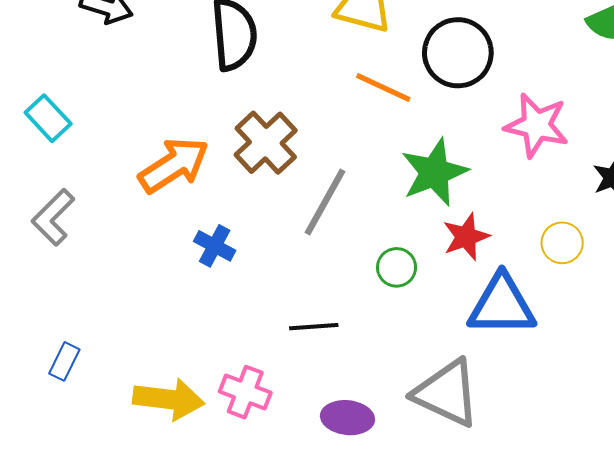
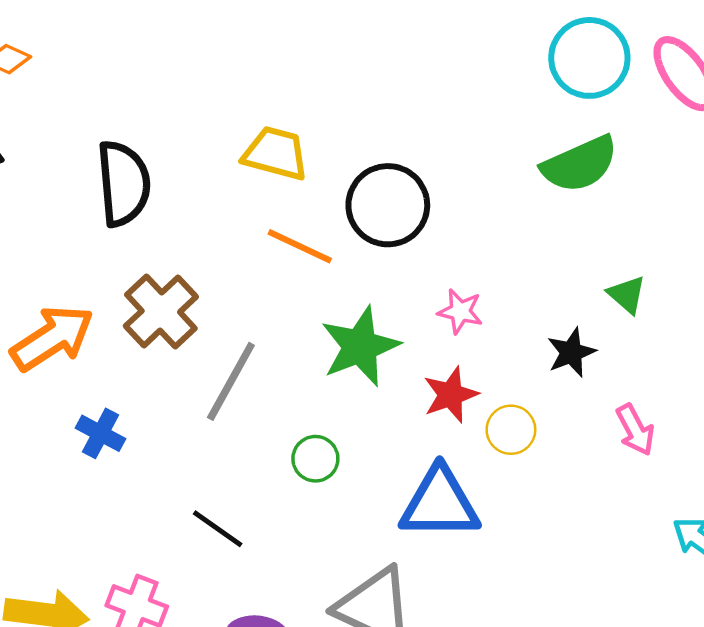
pink star: (537, 125) -> (460, 311), moved, size x0.6
red star: (466, 237) -> (451, 395), moved
black line: (314, 327) -> (218, 529), turned 39

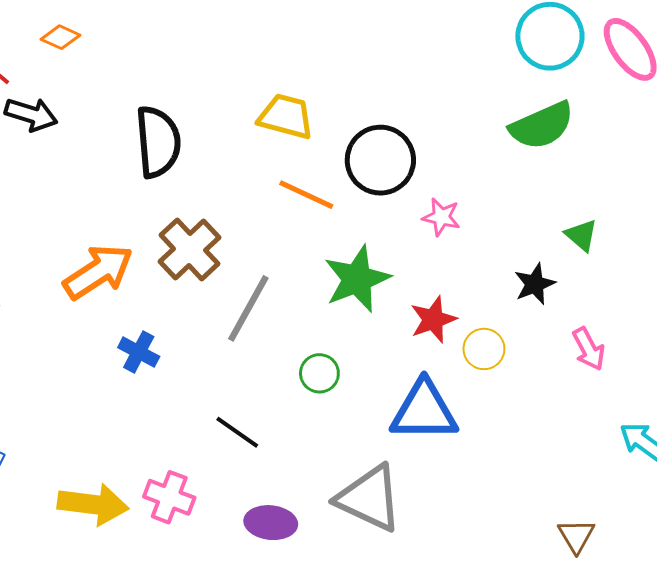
pink star: (460, 311) -> (441, 217), moved

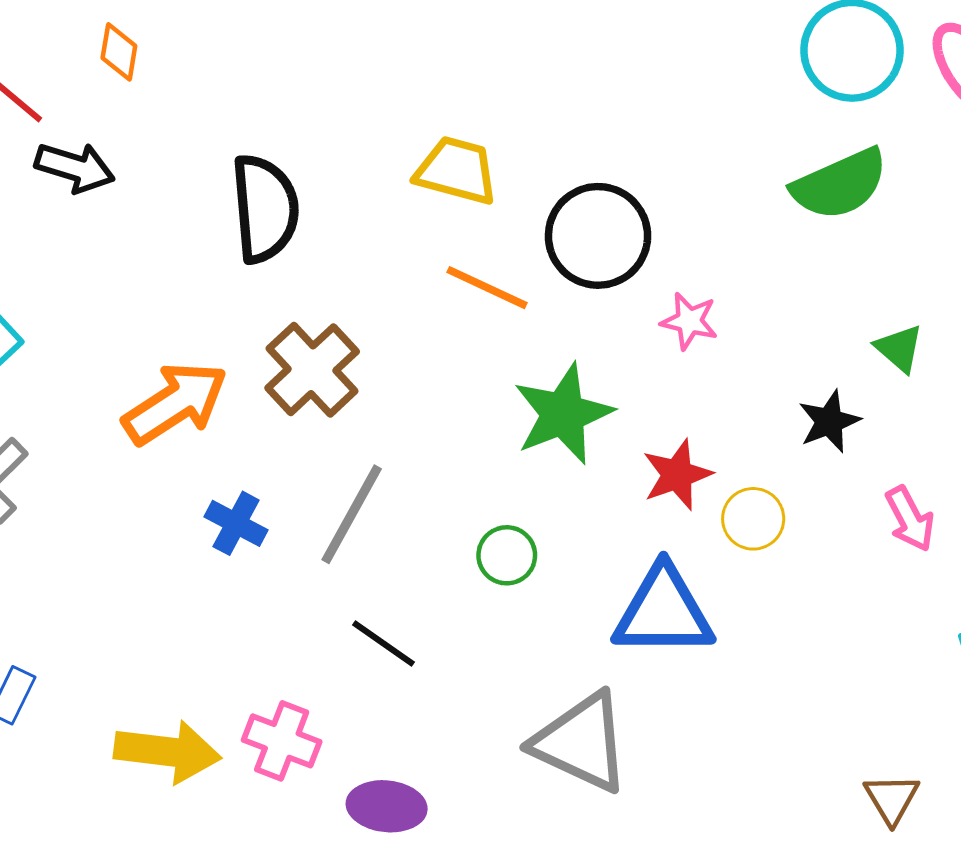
orange diamond: (61, 37) -> (119, 52), turned 75
gray line: (248, 308) -> (352, 514), moved
purple ellipse: (271, 523) -> (387, 806), moved

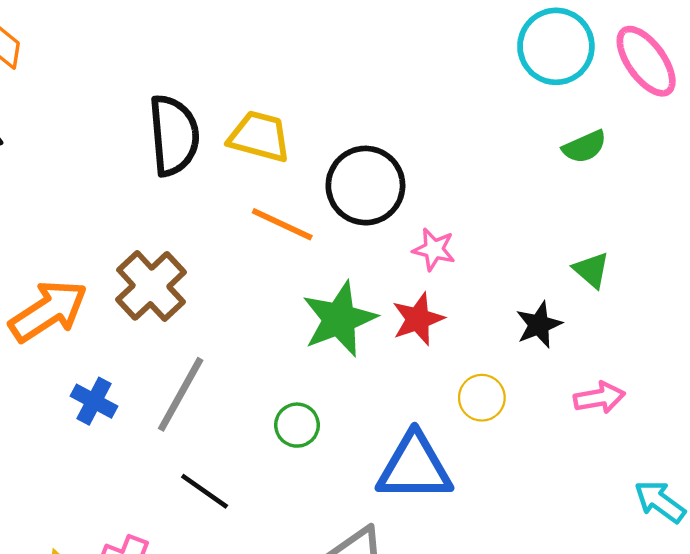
green semicircle: (840, 184) -> (584, 147), moved, size x0.6
black semicircle: (265, 209) -> (174, 135), moved
red star: (677, 475) -> (418, 319), moved
pink arrow: (910, 519) -> (599, 398), turned -72

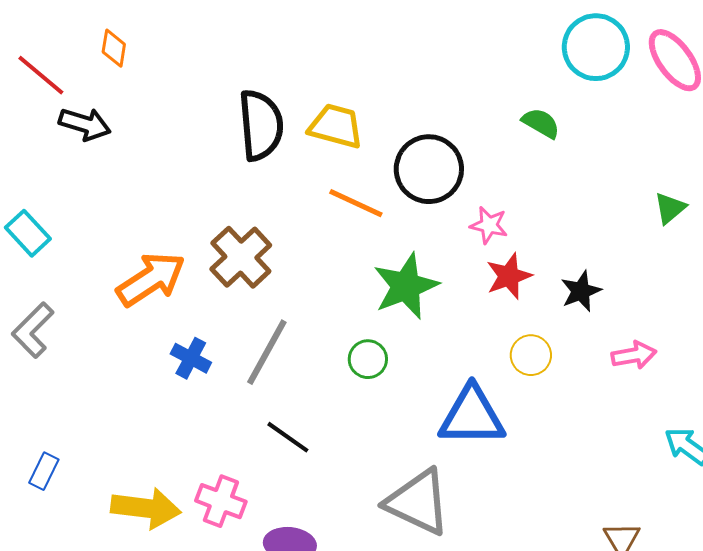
green semicircle: (584, 147) -> (541, 123), moved, turned -126
green triangle: (591, 270) -> (670, 208), moved, turned 39
red star: (418, 319) -> (509, 276), moved
green circle: (297, 425) -> (368, 359), moved

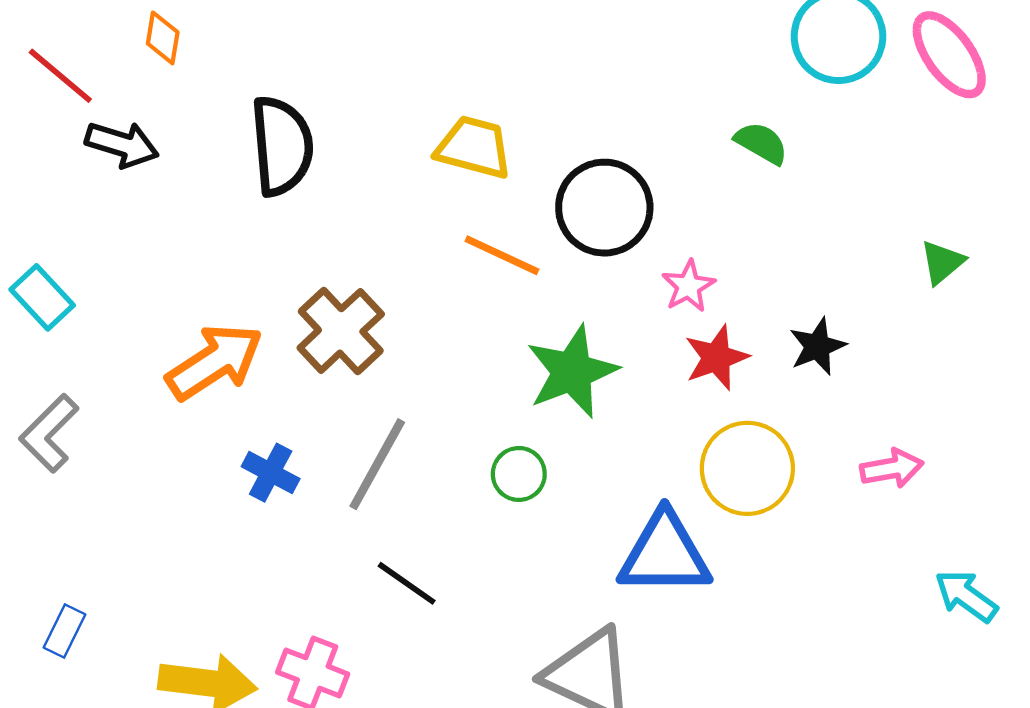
black semicircle: (261, 125) -> (282, 146), moved
pink star: (489, 225) -> (688, 286), turned 30
black star: (581, 291) -> (817, 346), moved
yellow circle: (531, 355) -> (747, 468), size x1.6

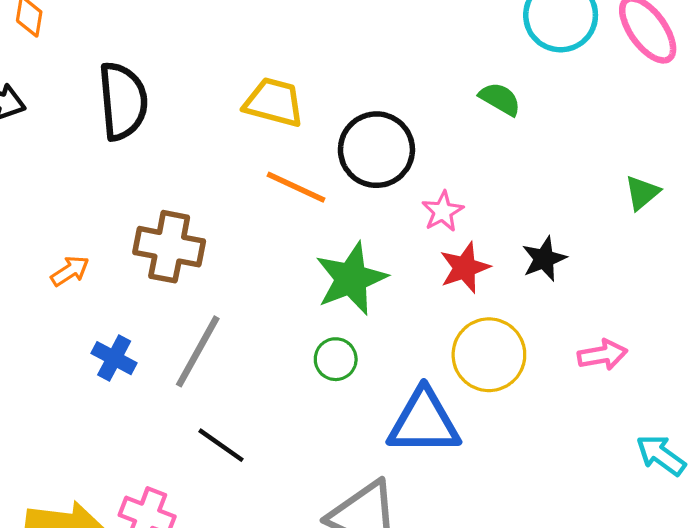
brown cross: (341, 331) -> (169, 247), turned -36
orange arrow: (215, 362) -> (70, 271), size x0.5
green circle: (519, 474) -> (336, 359), moved

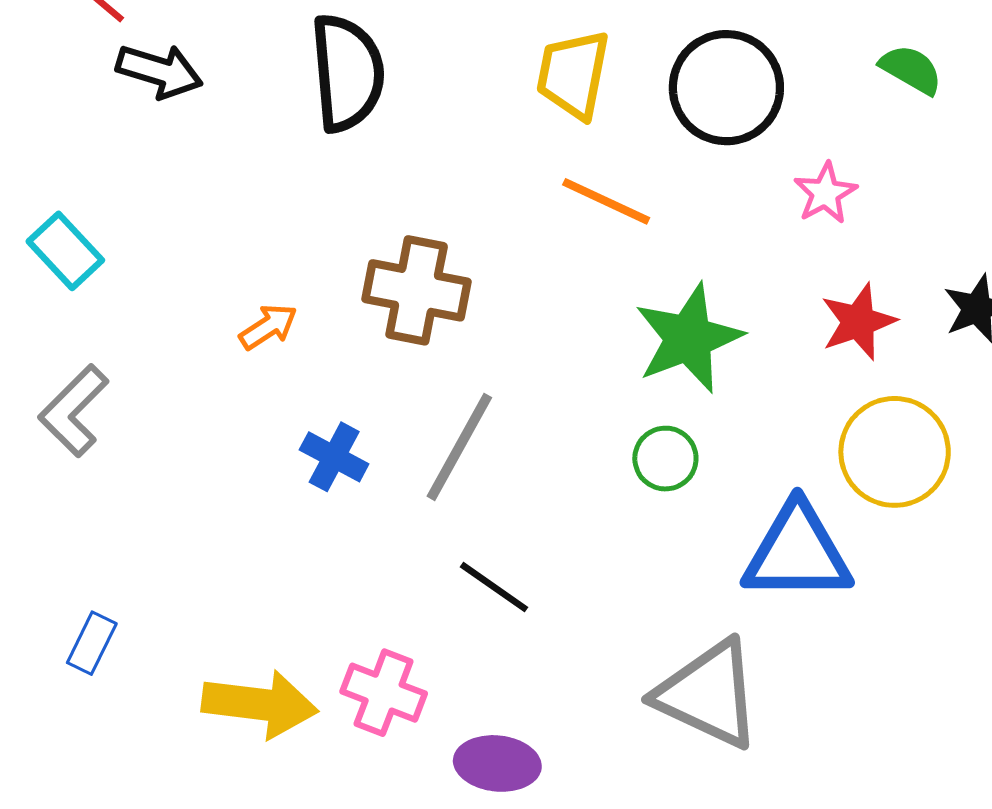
yellow trapezoid: (274, 102) -> (573, 74), turned -94
black circle: (376, 150) -> (726, 88), moved
pink star: (443, 211) -> (825, 193), moved

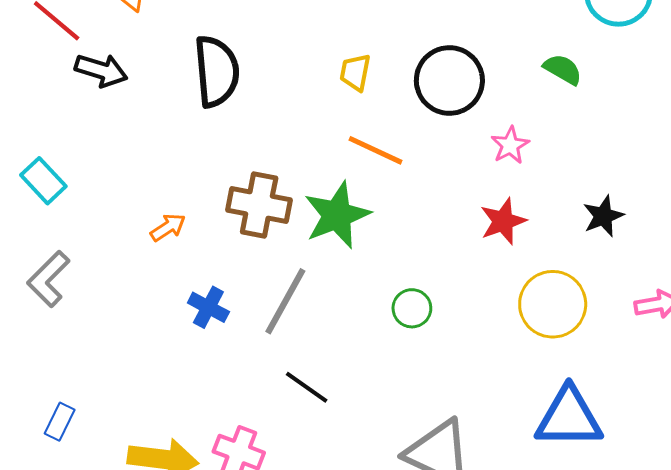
yellow trapezoid: (573, 74) -> (355, 72), size x0.7
red star: (858, 322) -> (503, 221), moved
green star: (689, 338) -> (337, 215), moved
blue triangle: (797, 552) -> (569, 418), moved

